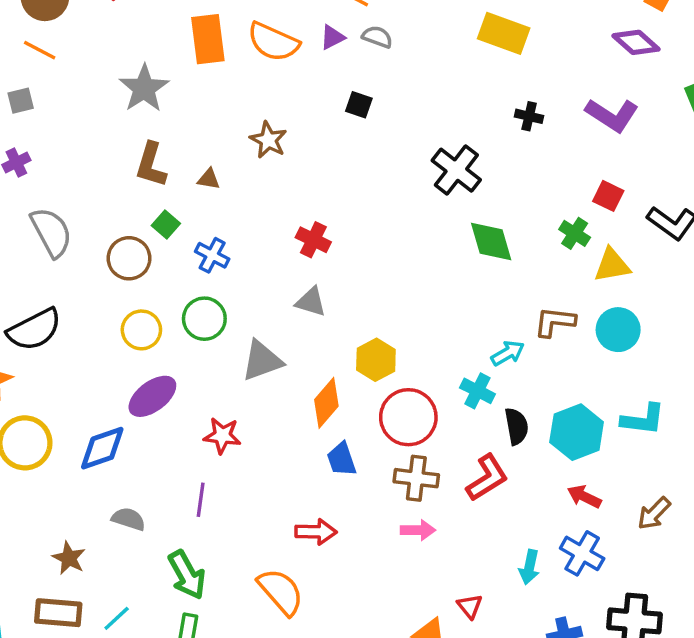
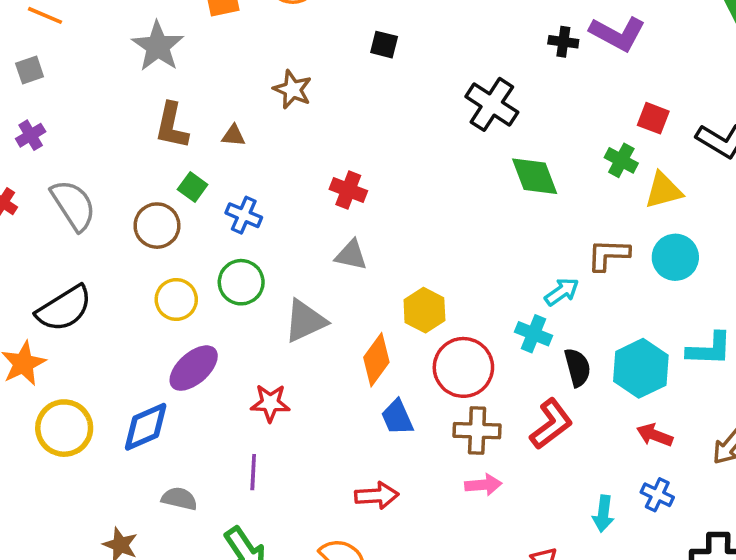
purple L-shape: (612, 115) -> (618, 34), moved
blue cross: (582, 553) -> (657, 495), size x0.7

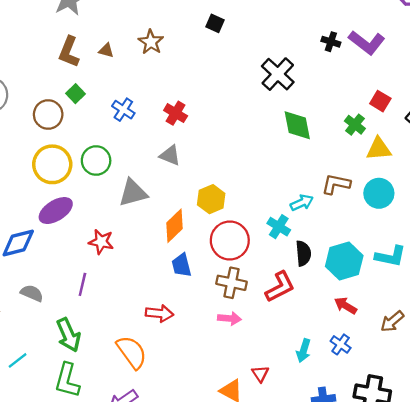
brown triangle: (233, 136) -> (106, 51), moved
blue cross: (244, 215) -> (123, 110), moved
yellow circle: (176, 300) -> (52, 164), size x1.4

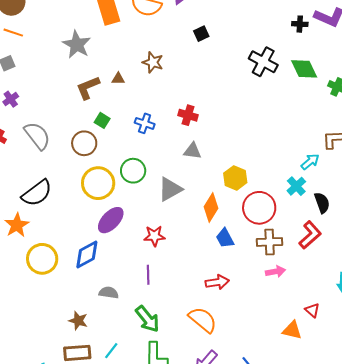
black square: (215, 23) -> (201, 34), turned -35
brown L-shape: (69, 52) -> (88, 88), turned 60
green diamond: (297, 125) -> (304, 69), moved
cyan cross: (279, 227) -> (296, 186), turned 30

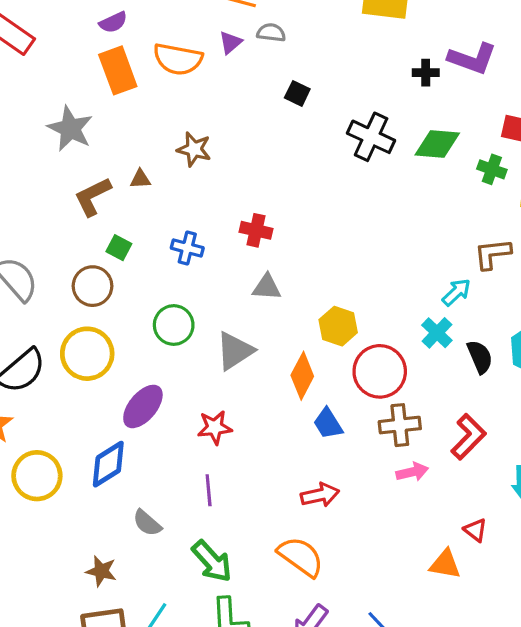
black square: (201, 34) -> (297, 93), moved, turned -35
green diamond: (304, 69) -> (437, 144), turned -56
yellow circle: (98, 183) -> (87, 354), moved
red L-shape: (310, 235) -> (468, 437), moved
gray semicircle: (109, 293) -> (147, 523), turned -144

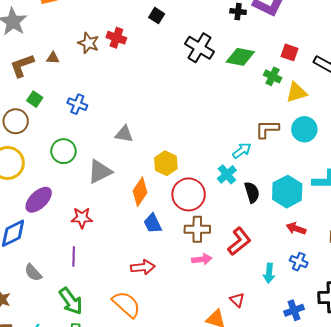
red cross: (256, 230) -> (116, 38), moved

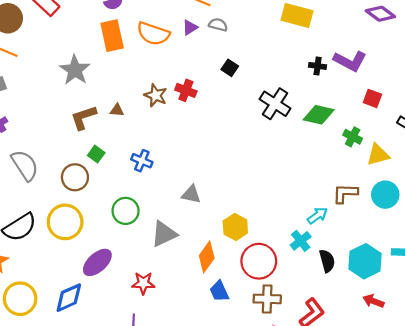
red square: (289, 52) -> (372, 98), moved

